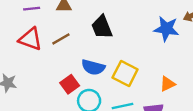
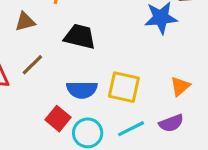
black trapezoid: (102, 27) -> (80, 37), turned 140

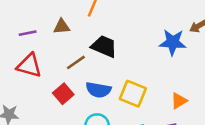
brown line: (32, 65) -> (76, 62), moved
red square: (58, 119) -> (63, 94), moved

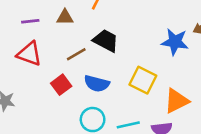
yellow square: (133, 94) -> (143, 80), moved
orange triangle: (179, 101) -> (176, 101), size x1.5

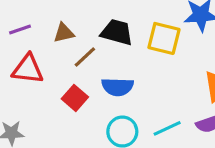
brown triangle: (65, 17) -> (64, 33), moved
yellow square: (143, 80) -> (164, 38), moved

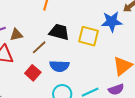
brown triangle: (64, 33) -> (16, 35), moved

